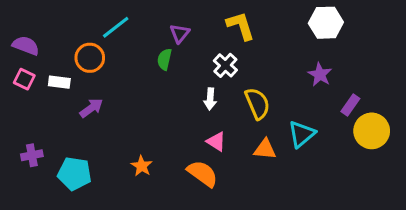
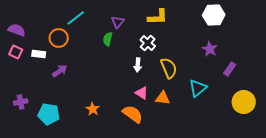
yellow L-shape: (241, 26) -> (158, 17), turned 105
yellow circle: (372, 131) -> (244, 102), moved
orange triangle: (265, 149) -> (163, 98), moved

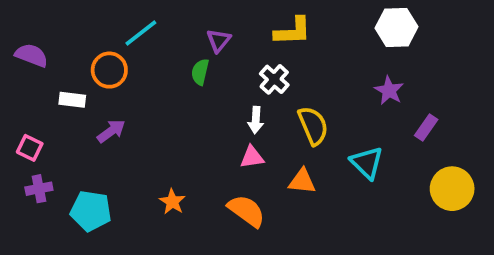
pink square: (16, 52) -> (30, 148), moved
cyan triangle: (198, 88) -> (367, 163), turned -36
pink triangle: (142, 93) -> (252, 157), moved, turned -40

